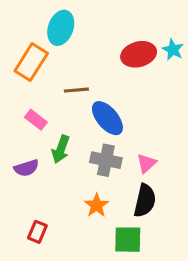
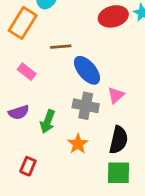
green arrow: (61, 149) -> (48, 122), moved
pink triangle: (146, 163) -> (116, 95), moved
green square: (128, 240) -> (119, 173), moved

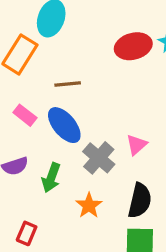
blue ellipse: (87, 70) -> (64, 125), moved
gray cross: (86, 106) -> (99, 158), turned 30

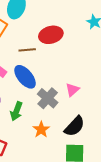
red ellipse: (133, 46) -> (51, 35), moved
black semicircle: (140, 201) -> (75, 126), turned 30

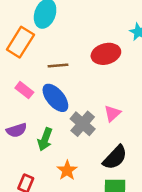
red ellipse: (51, 35) -> (106, 54), moved
orange star: (41, 130) -> (67, 170), moved

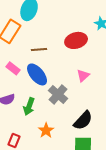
pink triangle: (112, 113) -> (83, 75), moved

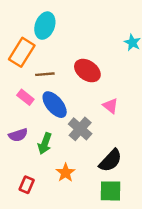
red ellipse: (76, 40) -> (87, 71), moved, turned 50
brown line: (39, 49) -> (45, 74), moved
pink triangle: (83, 75) -> (111, 106), turned -40

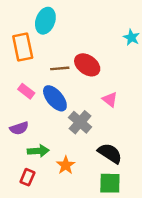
orange rectangle: (22, 52) -> (23, 47), turned -44
brown line: (45, 74) -> (60, 68), moved
green arrow: (45, 143) -> (38, 151), moved, turned -114
black semicircle: (111, 161) -> (110, 153), turned -100

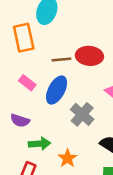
red ellipse: (87, 65) -> (89, 56), turned -30
blue ellipse: (55, 98) -> (57, 90), turned 68
purple semicircle: (19, 128) -> (20, 120), turned 36

